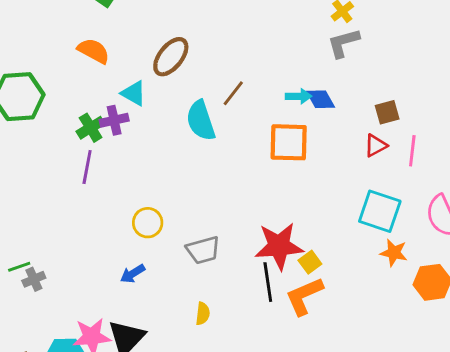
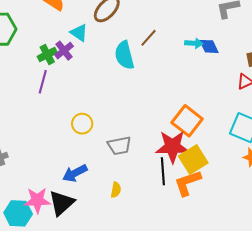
purple cross: (114, 120) -> (64, 51), turned -30
orange square: (289, 142) -> (187, 121), moved, turned 32
yellow square: (310, 262) -> (193, 160), size x1.8
blue arrow: (133, 274) -> (75, 173), moved, size x1.4

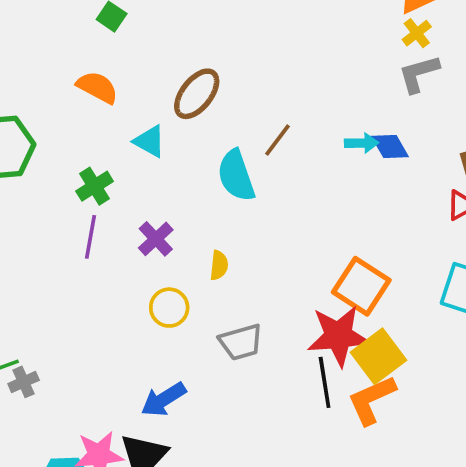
purple cross: (64, 51) -> (156, 239), moved
yellow semicircle: (116, 190) -> (219, 265), moved

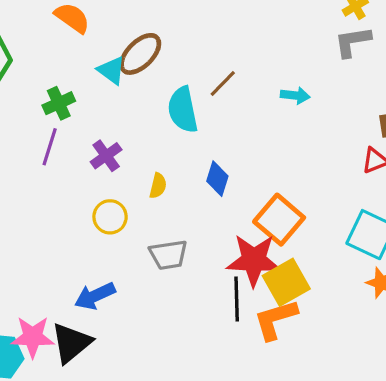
brown ellipse: (197, 94) -> (140, 54), moved
blue diamond: (390, 147) -> (217, 179), moved, turned 40

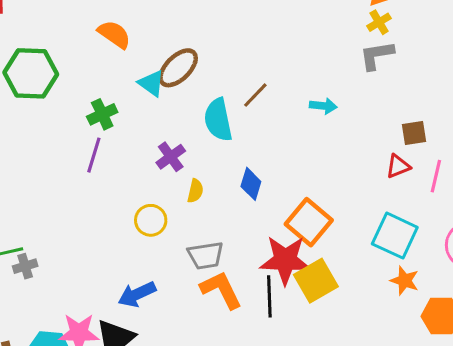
purple cross: (106, 156) -> (171, 157), moved
orange L-shape: (275, 319) -> (221, 290), moved, turned 81

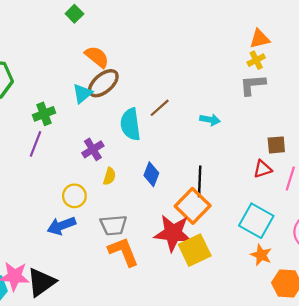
orange semicircle: (114, 34) -> (97, 57), moved
cyan triangle: (151, 83) -> (82, 93), turned 40
blue arrow: (137, 294) -> (61, 226), moved
black line: (269, 296) -> (200, 181), moved

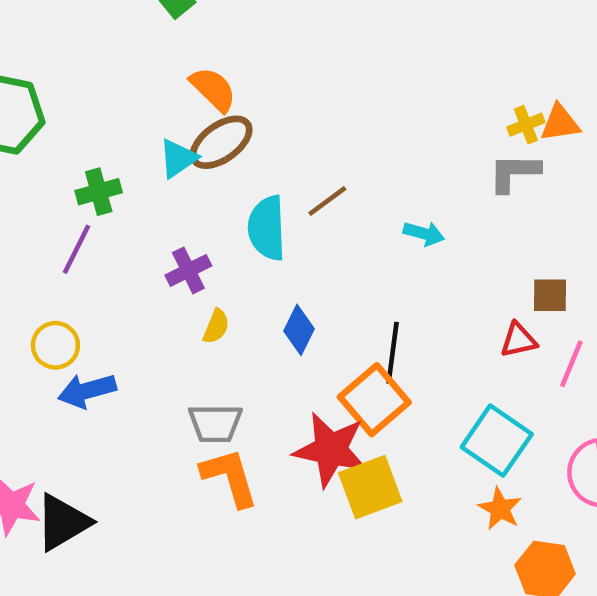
orange triangle: (260, 39) -> (560, 123), moved
yellow circle: (74, 196) -> (55, 345), moved
blue arrow: (61, 226) -> (87, 391), moved

